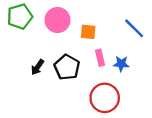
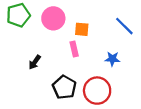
pink rectangle: (100, 58) -> (74, 49), moved
black pentagon: (67, 67) -> (64, 87), moved

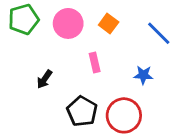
orange square: (82, 29) -> (109, 23), moved, turned 32

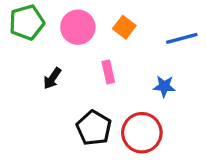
blue line: (159, 33) -> (182, 38), turned -60
black arrow: (44, 79) -> (52, 78), moved

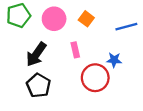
black arrow: (52, 78) -> (36, 54), size x1.6
black pentagon: (94, 128) -> (38, 85), moved
red circle: (142, 133) -> (95, 78), moved

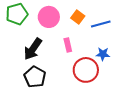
blue line: (126, 27) -> (101, 24), moved

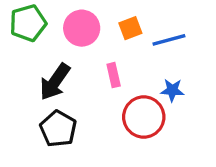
orange square: (78, 17) -> (130, 28), turned 32

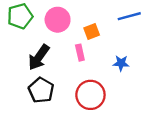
orange square: (130, 28) -> (92, 31), moved
blue line: (169, 40) -> (129, 16), moved
red circle: (144, 117) -> (90, 95), moved

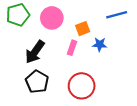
pink rectangle: (80, 53) -> (72, 48), turned 32
blue star: (121, 63) -> (100, 44), moved

